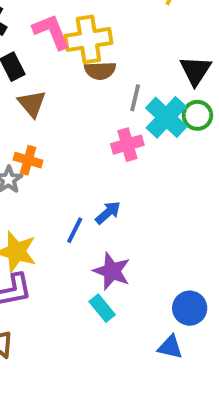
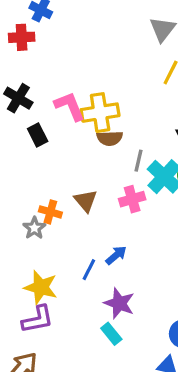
brown triangle: (32, 104) -> (86, 201), moved

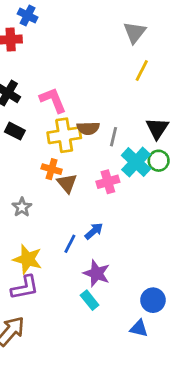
yellow cross: (100, 113) -> (64, 135), moved
black rectangle: (38, 135) -> (15, 131), moved, turned -36
gray line: (139, 161) -> (114, 137), moved
orange cross: (50, 212) -> (52, 169), moved

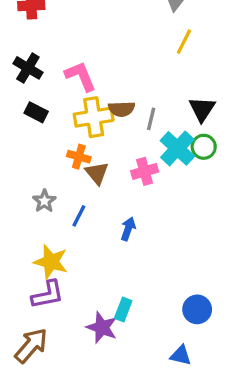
blue arrow: (94, 231) -> (128, 229), turned -30
blue line: (70, 244) -> (79, 216), moved
purple star: (97, 273) -> (102, 327), moved
cyan rectangle: (90, 300) -> (123, 309), turned 60
blue triangle: (139, 328) -> (181, 355), moved

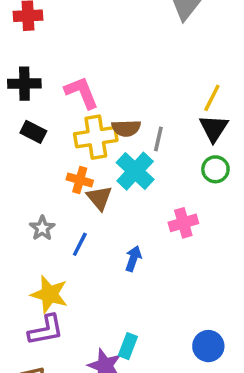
yellow line: (184, 42) -> (212, 98), moved
black cross: (28, 68) -> (24, 84), turned -32
cyan cross: (177, 148) -> (135, 171), moved
pink cross: (145, 171) -> (183, 223), moved

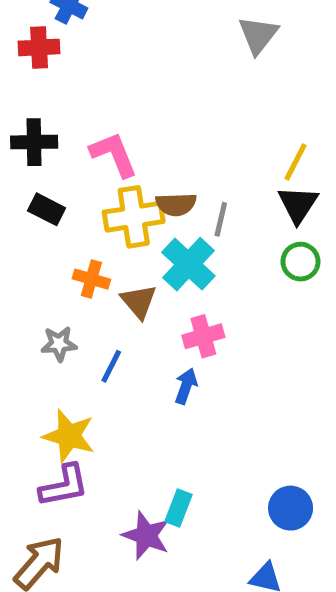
orange cross: (80, 180) -> (91, 279), moved
pink cross: (183, 223) -> (203, 336), moved
gray star: (42, 228) -> (59, 344), turned 30

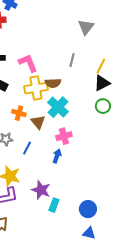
gray triangle: (258, 35) -> (86, 27), moved
black triangle: (298, 204) -> (102, 83), turned 30
gray line: (221, 219) -> (72, 60), moved
blue circle: (291, 508) -> (88, 209), moved
purple star: (146, 535) -> (41, 190), moved

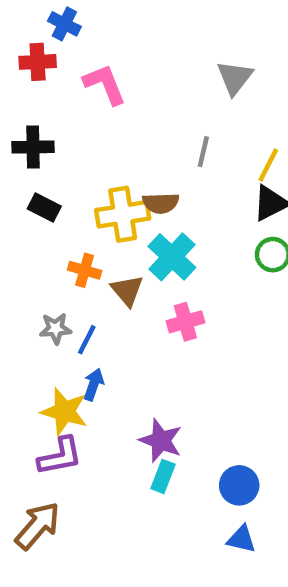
pink L-shape: (28, 63) -> (105, 84), moved
blue line: (27, 148) -> (87, 340), moved
blue arrow: (57, 156) -> (94, 385), moved
purple star: (41, 190) -> (161, 441), moved

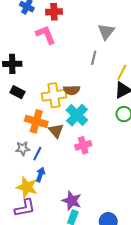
red cross: (38, 62) -> (54, 12), moved
gray line: (203, 152) -> (94, 58), moved
orange cross: (85, 270) -> (36, 121), size x1.5

